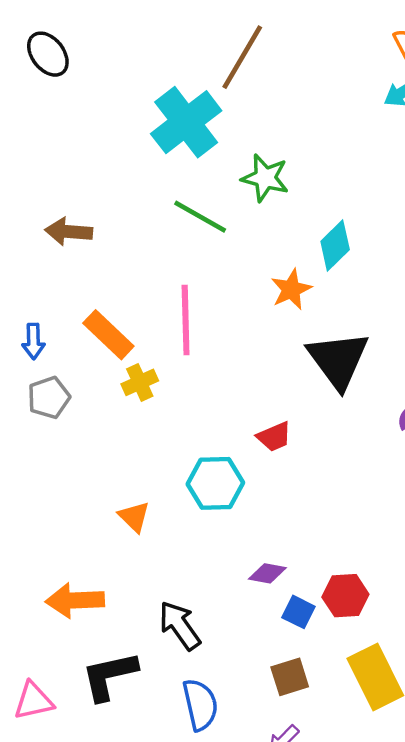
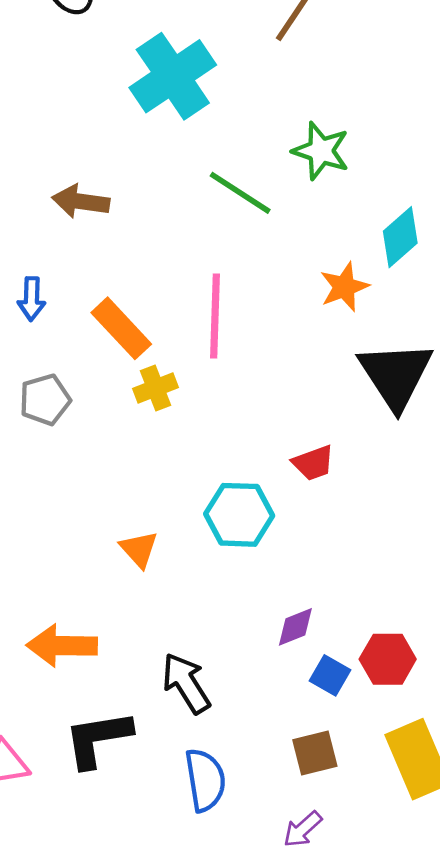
cyan cross: (186, 122) -> (173, 76), moved
blue arrow: (33, 341) -> (32, 299), moved
purple diamond: (267, 573) -> (295, 627), turned -36

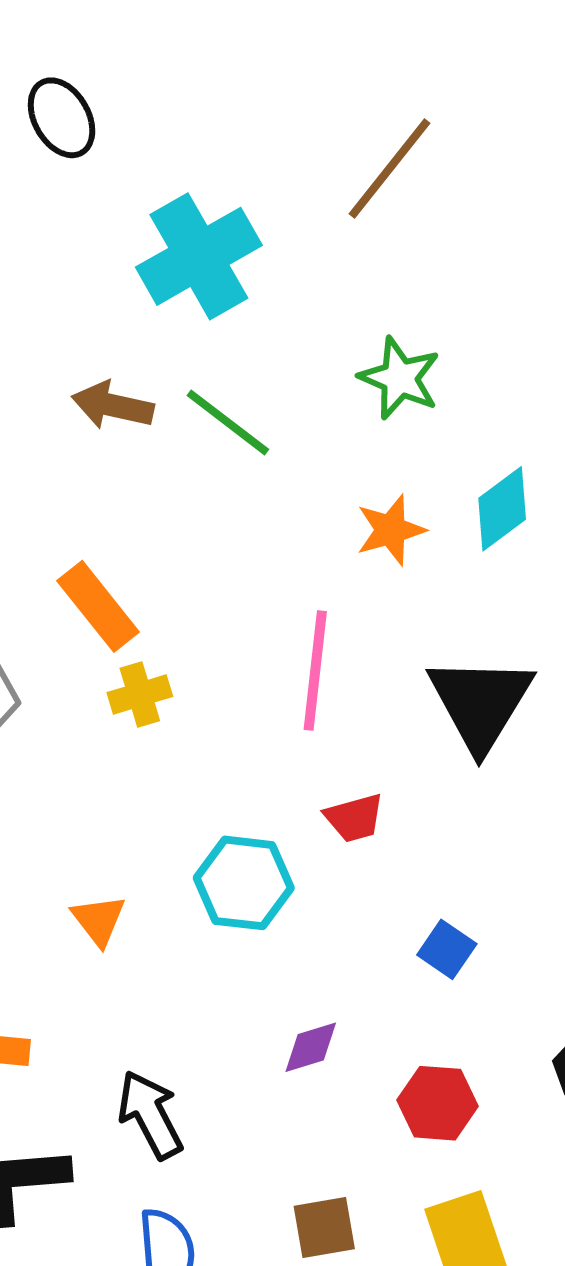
green line: (240, 193) -> (228, 422), moved
brown arrow: (81, 201) -> (113, 406), moved
orange star: (344, 287) -> (391, 530), moved
pink line: (215, 316) -> (315, 670), moved
blue square: (330, 675) -> (447, 949), moved

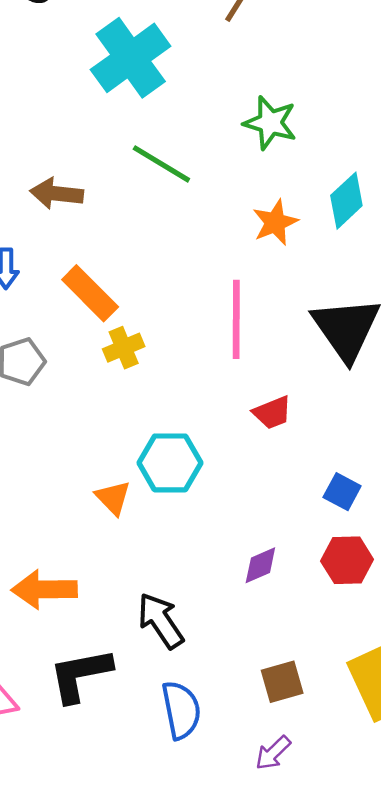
brown arrow: (113, 406) -> (57, 194), moved
cyan hexagon: (244, 883) -> (170, 463), moved
red hexagon: (437, 1103) -> (347, 560), moved

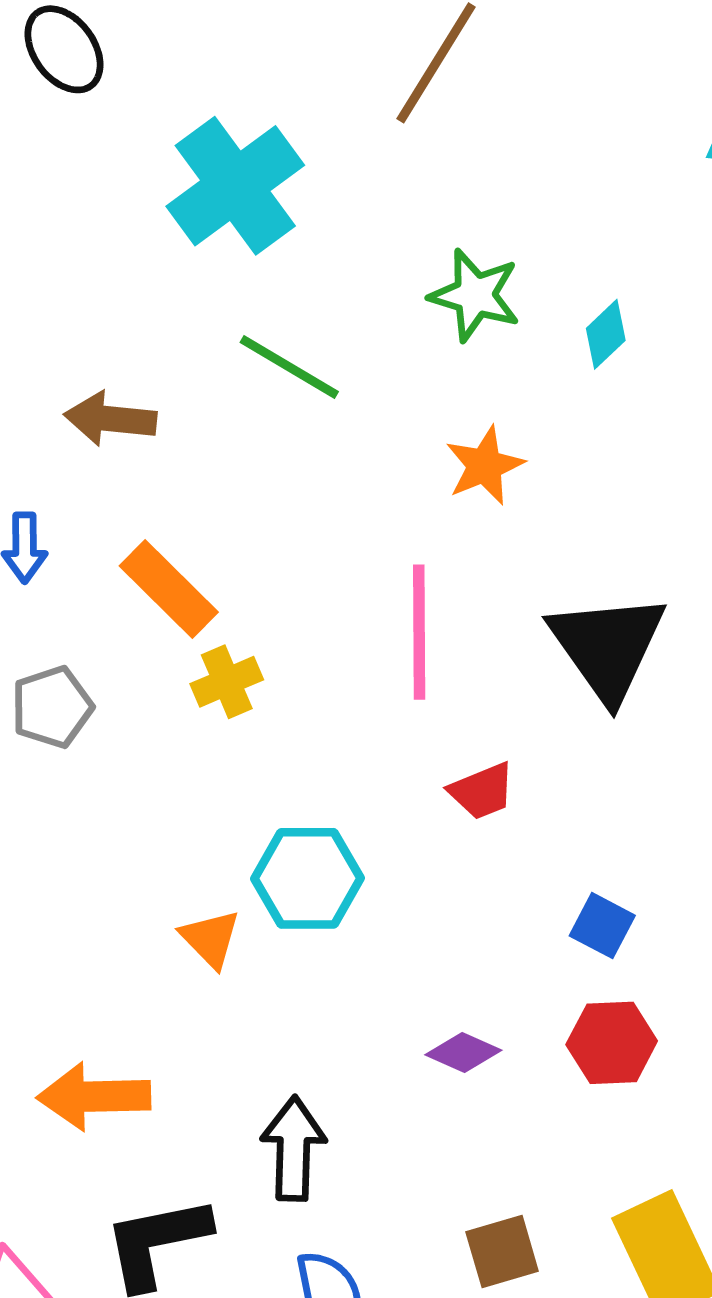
cyan diamond: (346, 201) -> (606, 334), moved, size x0.7
purple diamond: (260, 565) -> (463, 1052), turned 48
black arrow: (161, 621) -> (293, 1149), turned 36

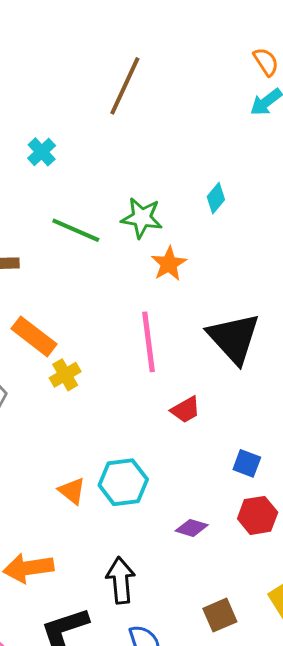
cyan cross: (235, 186) -> (42, 152), size x0.5
green star: (475, 295) -> (142, 218), moved
cyan hexagon: (307, 878) -> (123, 482), moved

